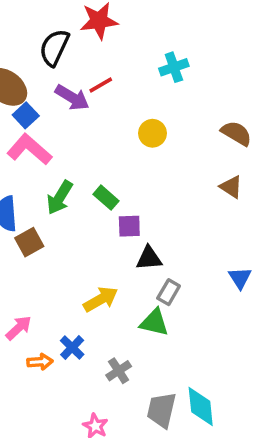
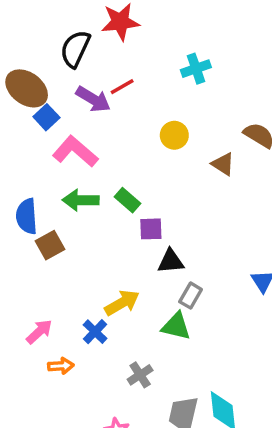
pink L-shape: (29, 149) -> (75, 151), moved
brown triangle: (231, 187) -> (223, 164), moved
green arrow: (60, 198) -> (81, 200), turned 60
blue cross: (72, 347) -> (95, 332), moved

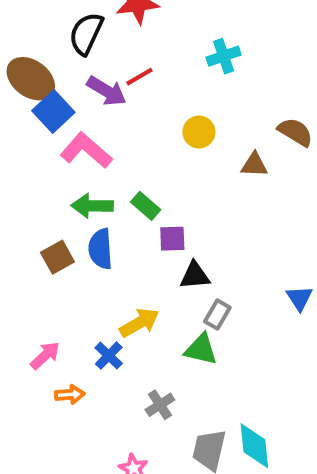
blue square: (46, 117) -> (53, 111), size x1.4
brown triangle: (223, 164) -> (254, 165), turned -30
blue semicircle: (27, 216) -> (100, 249), moved

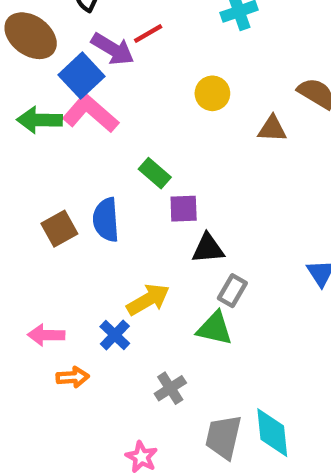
blue square: (53, 111) -> (82, 76), moved
green arrow: (92, 206) -> (39, 120), moved
pink arrow: (45, 356) -> (46, 335), turned -136

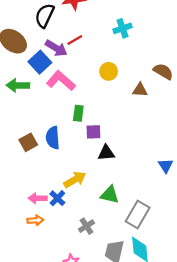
pink L-shape: (90, 113) -> (61, 81), moved
green rectangle: (155, 173) -> (78, 113), turned 56
gray rectangle: (232, 291) -> (138, 214), moved, size x1.6
pink arrow: (46, 335) -> (38, 198), moved

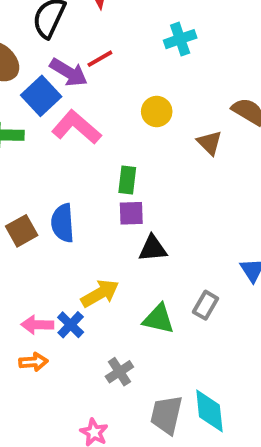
brown triangle: (140, 90) -> (209, 143), turned 42
green rectangle: (78, 113) -> (127, 180), moved
gray rectangle: (138, 214) -> (206, 305), moved, size x0.6

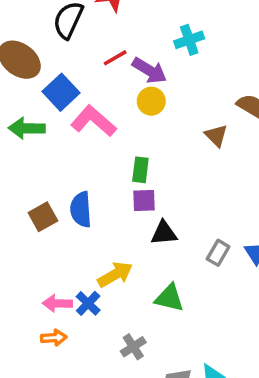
purple arrow: (69, 72) -> (149, 71), moved
yellow circle: (157, 111) -> (151, 101), moved
gray rectangle: (206, 305) -> (218, 253), moved

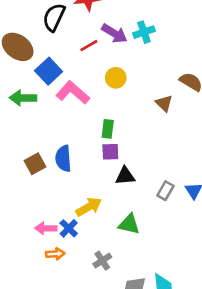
purple arrow: (149, 71) -> (114, 33), moved
orange arrow: (54, 338) -> (55, 254), moved

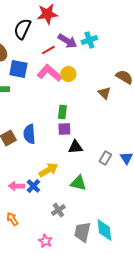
blue square: (49, 71) -> (18, 69), turned -36
pink L-shape: (73, 93) -> (49, 73), moved
orange arrow: (55, 254) -> (12, 219), moved, turned -120

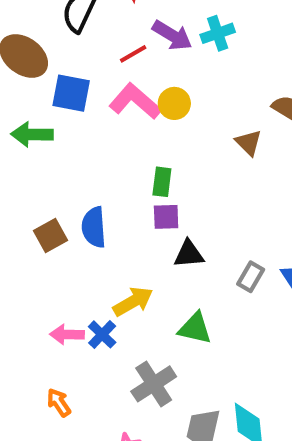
gray cross: (58, 210) -> (154, 384), size x1.5

